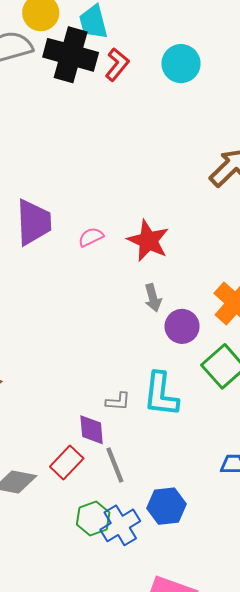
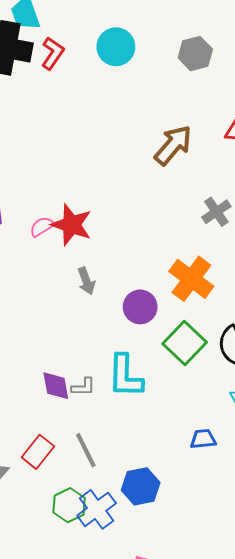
red star: (148, 241) -> (72, 225), moved
gray arrow: (153, 298) -> (86, 281), moved
purple diamond: (92, 430) -> (56, 386), moved

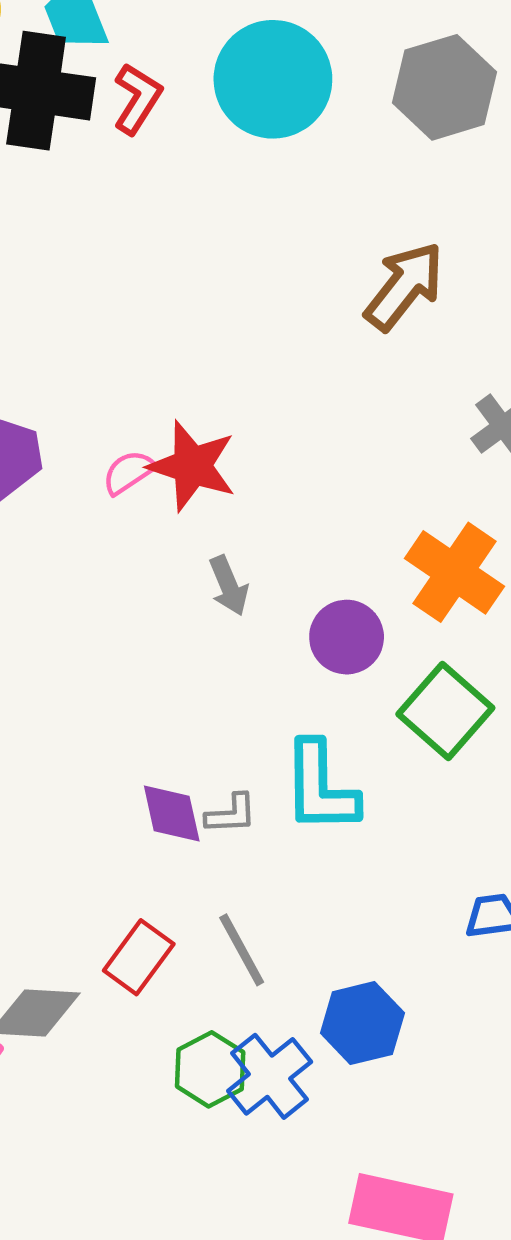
cyan circle: (116, 47) -> (273, 79), size x1.4
gray hexagon: (195, 54) -> (444, 87), size x1.4

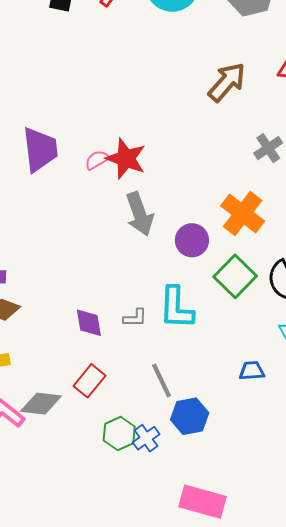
gray arrow: (229, 586) -> (140, 214), size x1.6
purple diamond: (172, 814) -> (89, 323), moved
gray line: (242, 950) -> (162, 381), moved
blue cross: (270, 1076) -> (146, 438), size x0.7

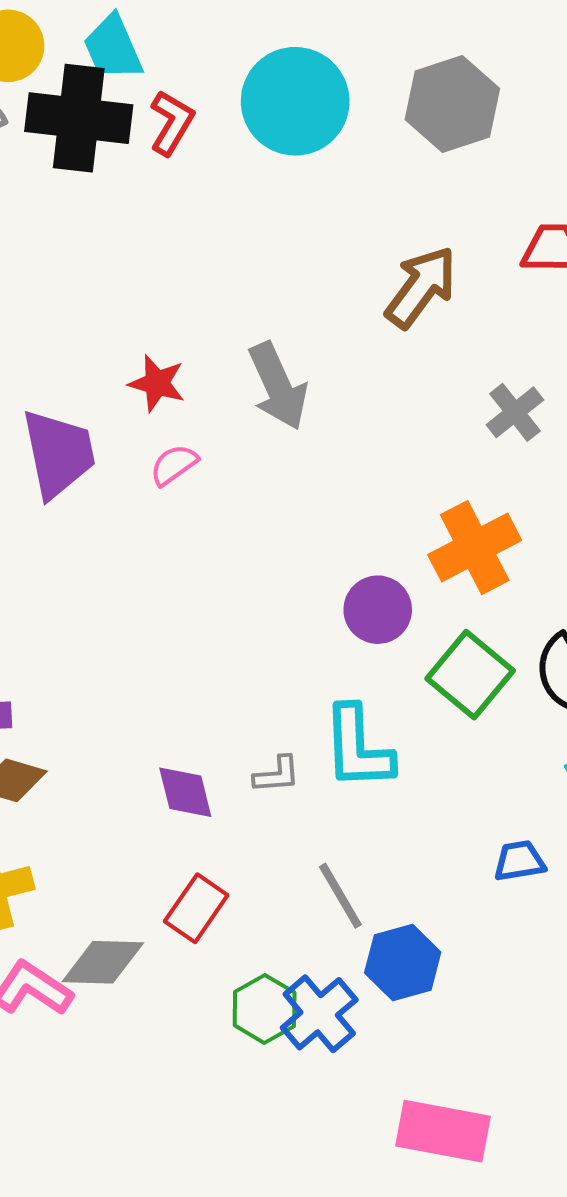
red star: (126, 159) -> (157, 383), moved, size x0.7
orange cross: (243, 213) -> (475, 548), turned 30
gray arrow: (140, 214) -> (278, 386), moved
blue cross: (146, 438) -> (319, 1014), size x1.4

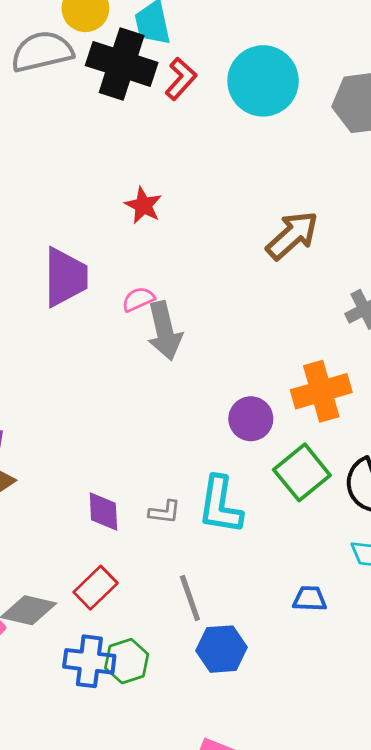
brown arrow: (421, 287) -> (292, 235), moved
red star: (157, 383) -> (143, 205), moved
gray arrow: (278, 386) -> (164, 331), moved
blue cross: (319, 1014) -> (89, 661), moved, turned 36

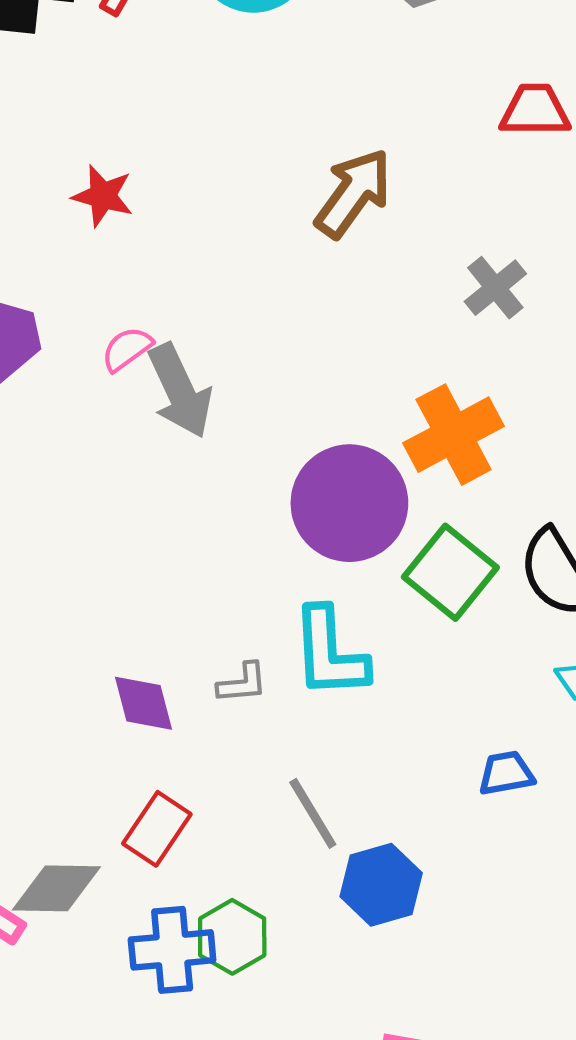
purple circle: (251, 419) -> (349, 503), size x1.6

